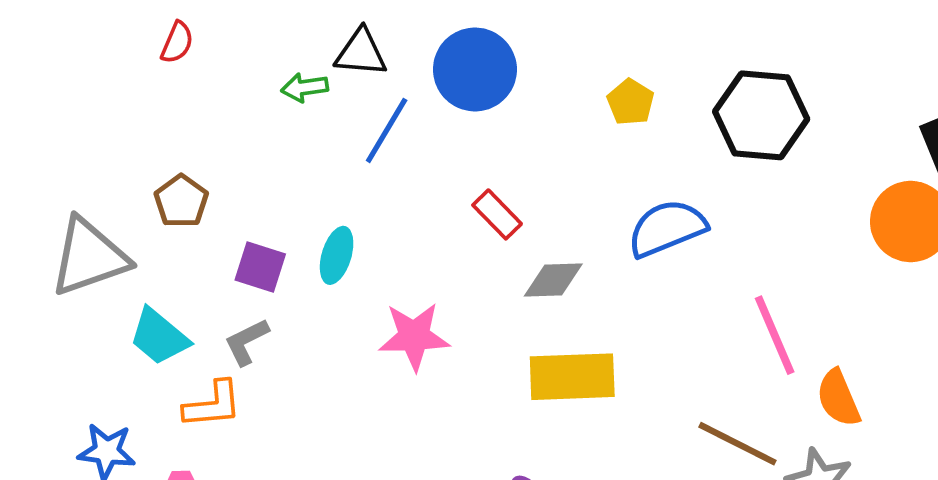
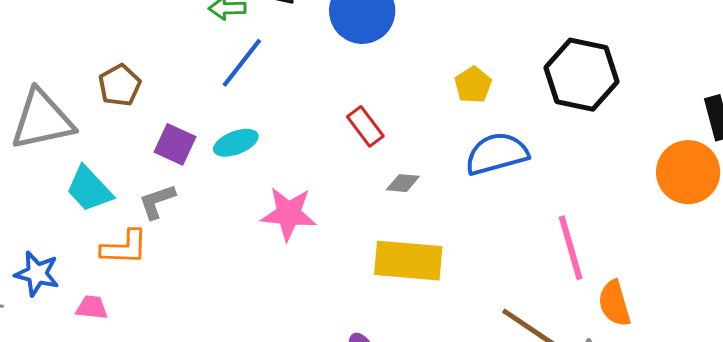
yellow pentagon: (631, 102) -> (473, 85), moved
blue line: (387, 130) -> (242, 63), moved
cyan ellipse: (337, 255) -> (236, 143), turned 45
gray diamond: (553, 280) -> (403, 183), size x0.7

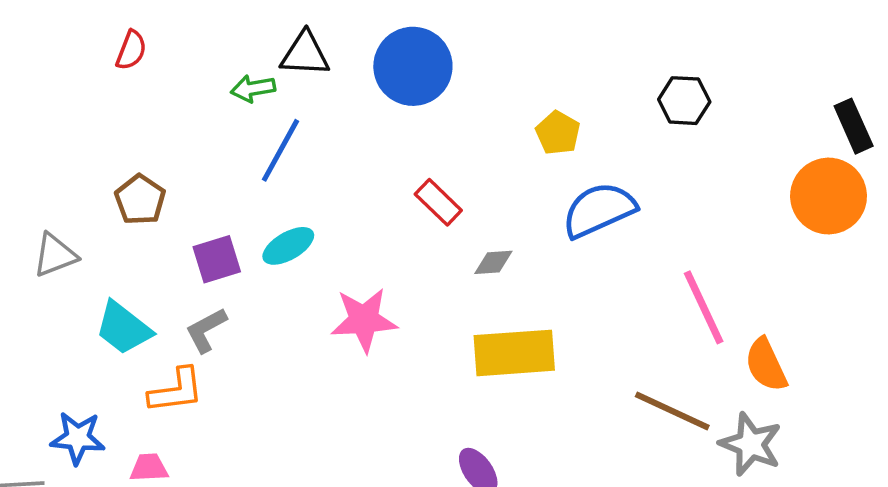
black hexagon: (581, 75) -> (684, 101), size x0.6
gray triangle: (42, 120) -> (55, 255), size x0.6
purple square: (175, 144) -> (217, 259), turned -33

